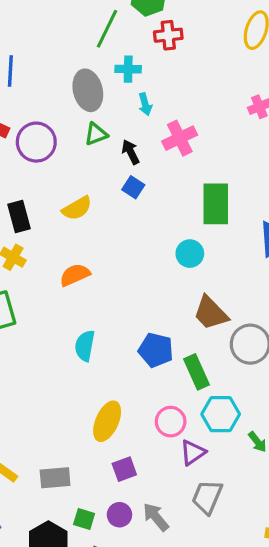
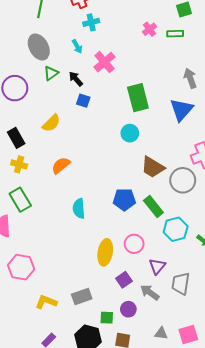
cyan cross: (128, 69) -> (91, 22), moved
pink circle: (171, 422) -> (134, 244), moved
purple triangle: (193, 453) -> (157, 266), moved
gray arrow: (156, 517) -> (150, 292), moved

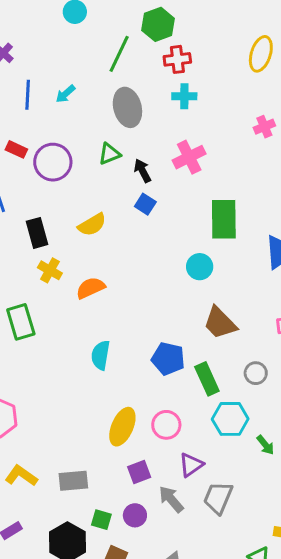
cyan arrow: (77, 46) -> (65, 94), moved, turned 64
gray ellipse: (39, 47) -> (127, 107), moved
yellow cross: (19, 164) -> (50, 270), moved
gray circle: (183, 180) -> (256, 373), moved, size x0.6

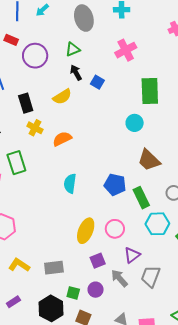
red rectangle: (16, 149) -> (11, 40), moved
black arrow: (143, 171) -> (76, 73), moved

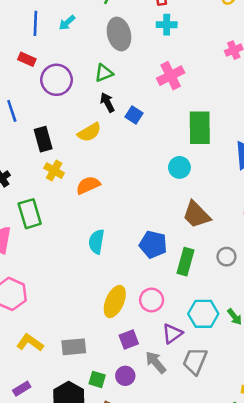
green rectangle: (141, 198) -> (186, 262), turned 40
cyan hexagon: (157, 224) -> (203, 314), moved

